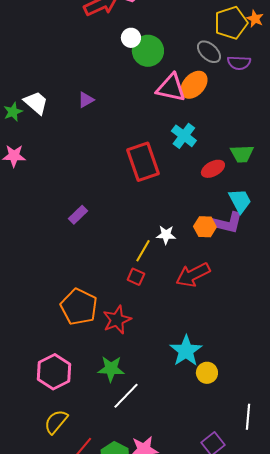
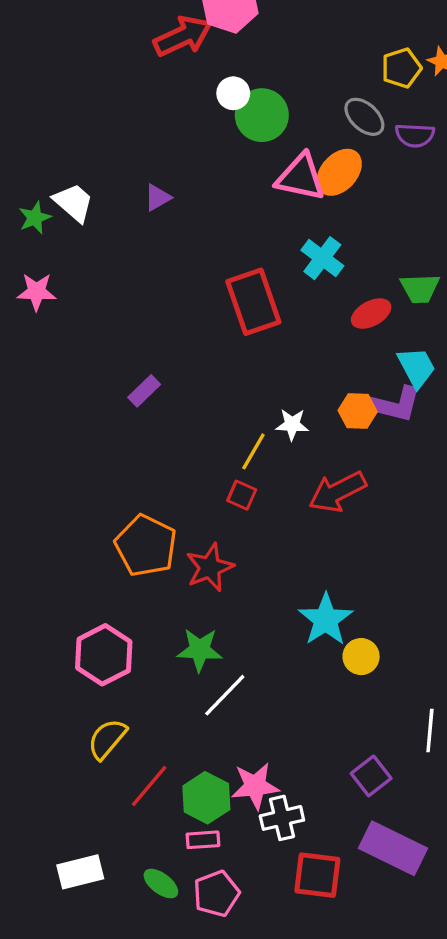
yellow pentagon: (231, 23) -> (401, 68), size x0.7

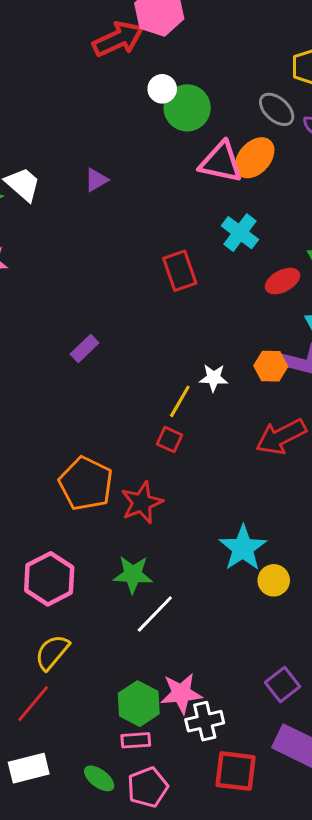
red rectangle: (253, 302) -> (180, 271), size x0.7
red arrow: (337, 492) -> (281, 437), moved
red line: (149, 786) -> (33, 704), moved

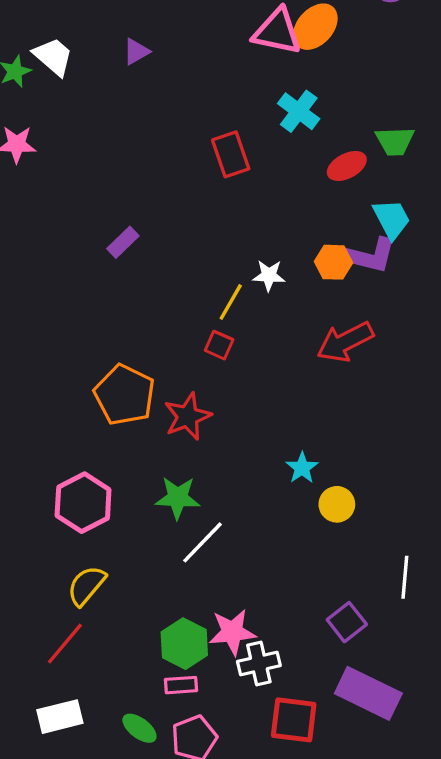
cyan star: (243, 548) -> (302, 468), size x0.6

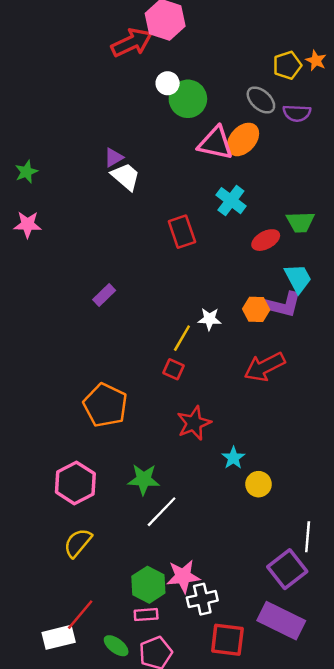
white trapezoid: (53, 57) -> (126, 177), moved
red star: (188, 416) -> (194, 423), moved
purple square: (347, 622) -> (287, 569), moved, size x1.4
red line: (65, 644) -> (80, 615), moved

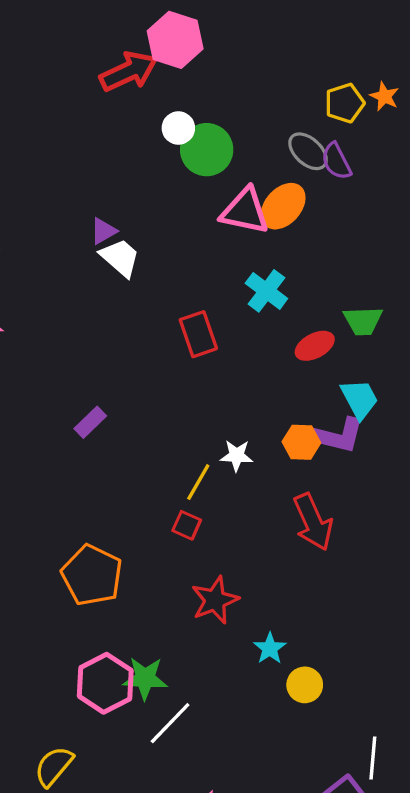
purple semicircle: (297, 113) -> (336, 161), moved, turned 60
red arrow: (264, 367) -> (313, 522), turned -87
pink hexagon: (75, 483) -> (105, 683), moved

